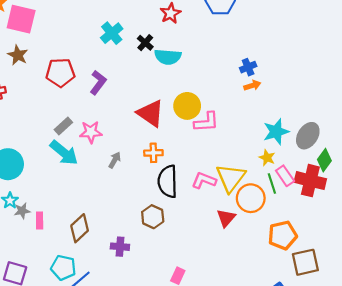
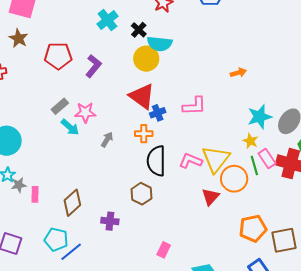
blue cross: (248, 67) -> (158, 113), moved
yellow circle: (187, 106) -> (146, 59), moved
cyan arrow: (64, 153) -> (70, 127), moved, size x0.7
orange pentagon: (283, 235) -> (253, 229), moved

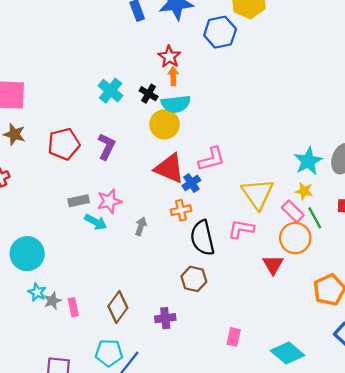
orange arrow: (238, 73) -> (173, 76), moved, turned -63
gray rectangle: (60, 106) -> (79, 201), turned 42
pink L-shape: (194, 106) -> (212, 159), moved
pink rectangle: (267, 158) -> (293, 211), moved
yellow triangle: (216, 159) -> (257, 194), moved

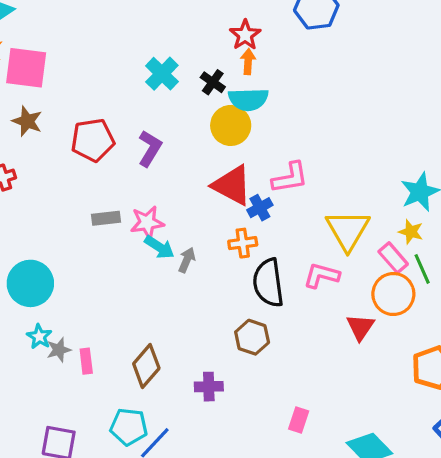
cyan arrow: (96, 222) -> (159, 247), moved

